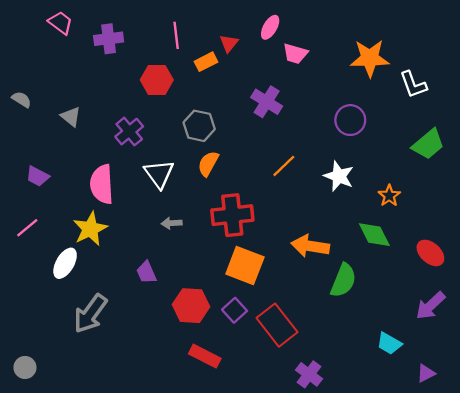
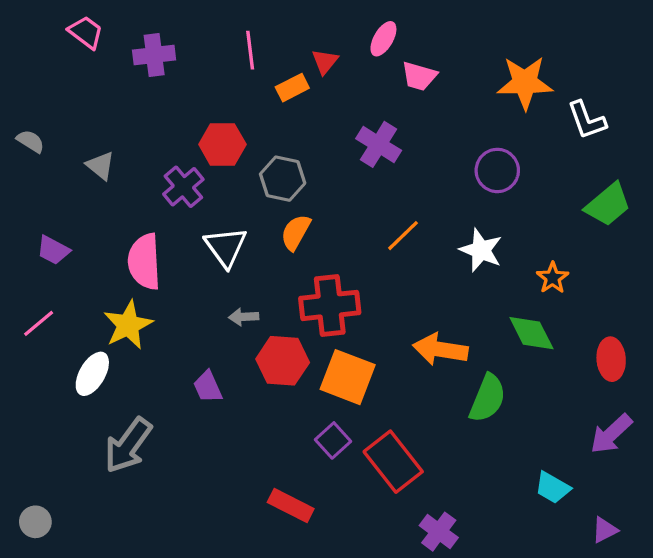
red hexagon: (157, 80) -> (222, 144), moved
red ellipse: (430, 253) -> (611, 359), turned 44
red hexagon: (191, 306) -> (283, 361), moved

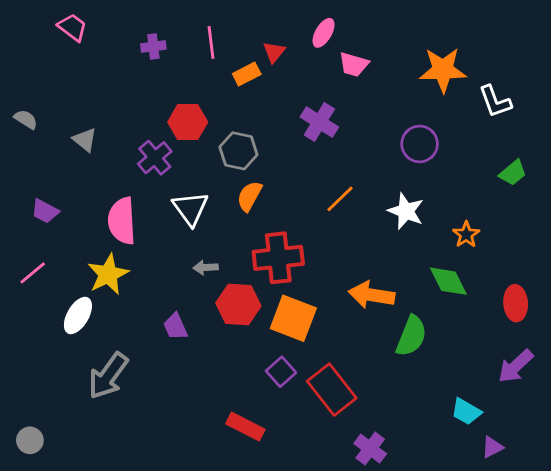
purple cross: (154, 55) -> (153, 47), moved, size x0.7
green trapezoid: (608, 205) -> (513, 173), size x0.7
purple triangle: (605, 530) -> (492, 447), moved

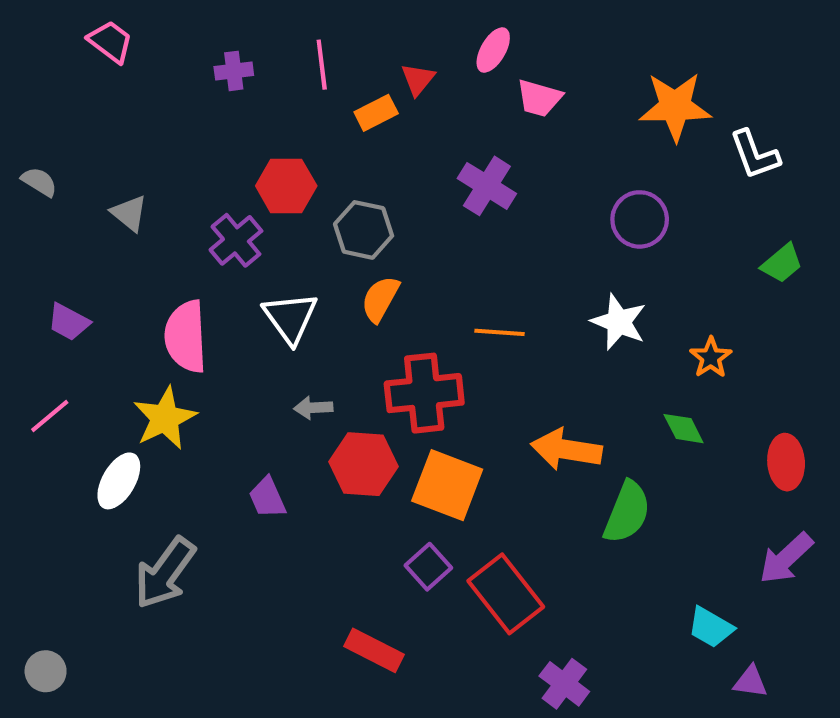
orange line: (340, 199) -> (499, 332), moved, turned 48
green diamond: (448, 281) -> (684, 429), size x0.7
purple triangle: (492, 447) -> (750, 682), turned 35

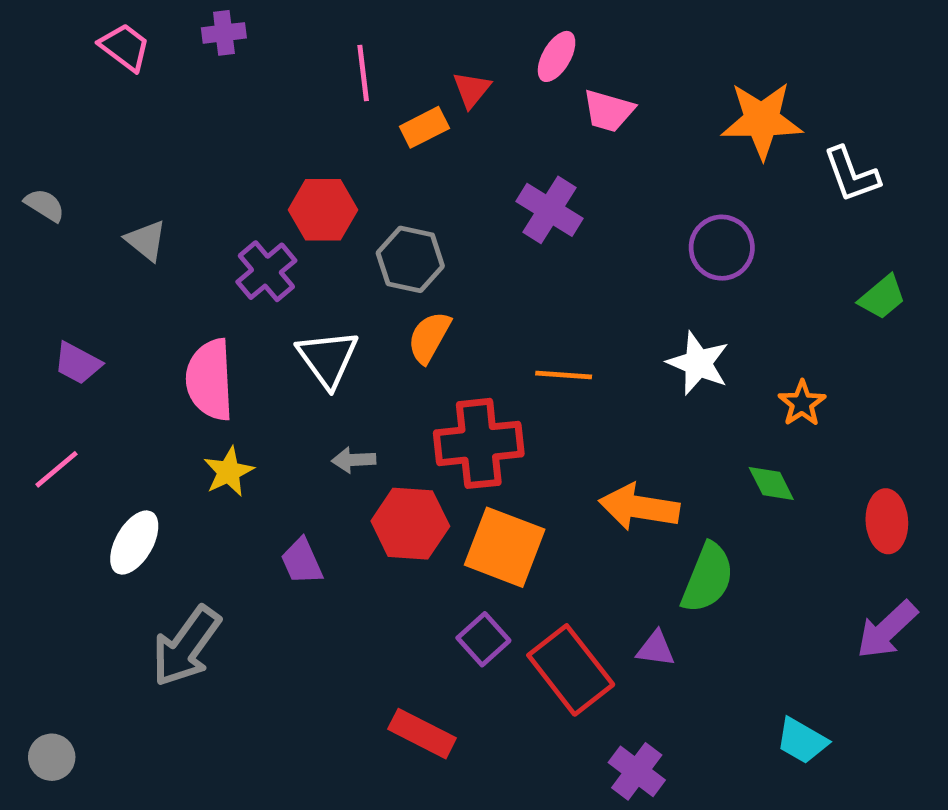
purple cross: (234, 71) -> (224, 33), moved
yellow star: (165, 418) -> (229, 472), moved, size x0.7
cyan trapezoid: (711, 627) -> (802, 741), moved
purple triangle: (750, 682) -> (656, 649), moved

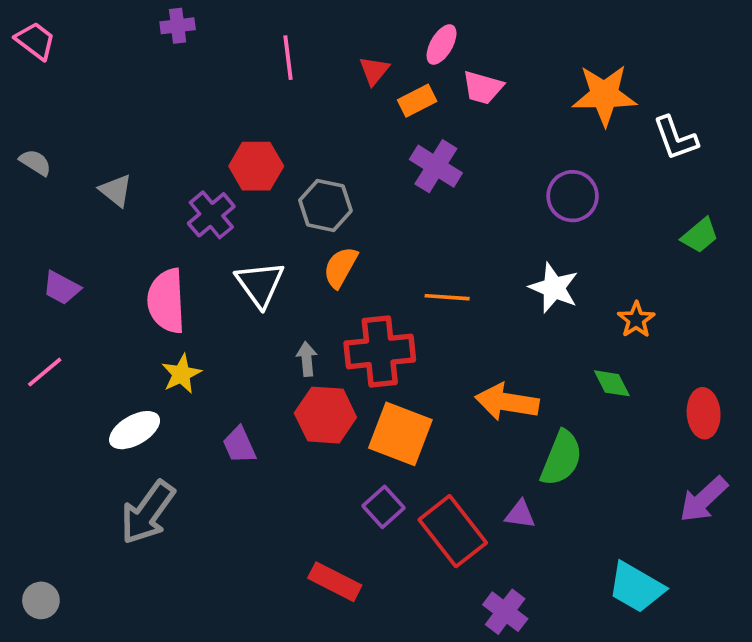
pink trapezoid: (125, 47) -> (35, 41), moved
orange rectangle: (424, 127) -> (417, 101), moved
gray arrow: (354, 460) -> (307, 359), moved, turned 88
white ellipse: (134, 543) -> (135, 430), moved, turned 30
cyan trapezoid: (802, 741) -> (636, 587), size x1.4

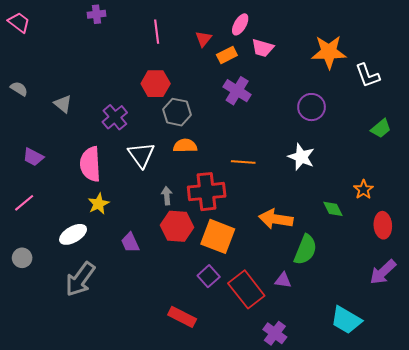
red hexagon: (256, 166) -> (156, 84), moved
orange semicircle: (340, 267) -> (185, 146), turned 60
orange star: (636, 320) -> (363, 190), moved
gray circle: (41, 600) -> (22, 258), moved

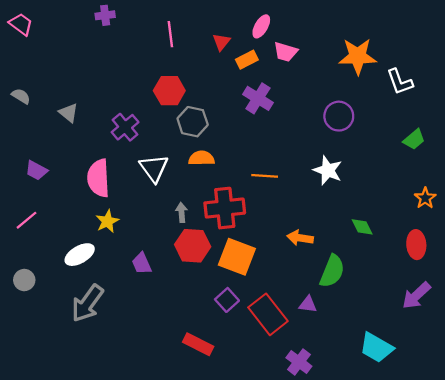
orange star: (363, 190) -> (425, 198), moved
orange arrow: (276, 219) -> (300, 238), size x0.7

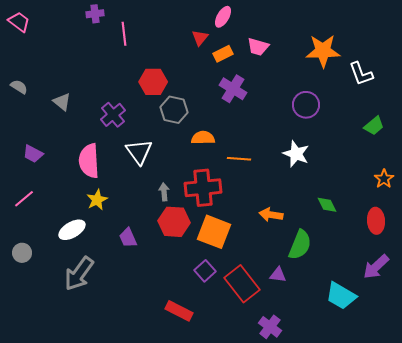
pink ellipse: (261, 26) -> (223, 17), moved
pink line: (170, 34) -> (124, 34), moved
orange semicircle: (201, 158) -> (203, 138), moved
cyan trapezoid: (376, 348) -> (341, 296), moved

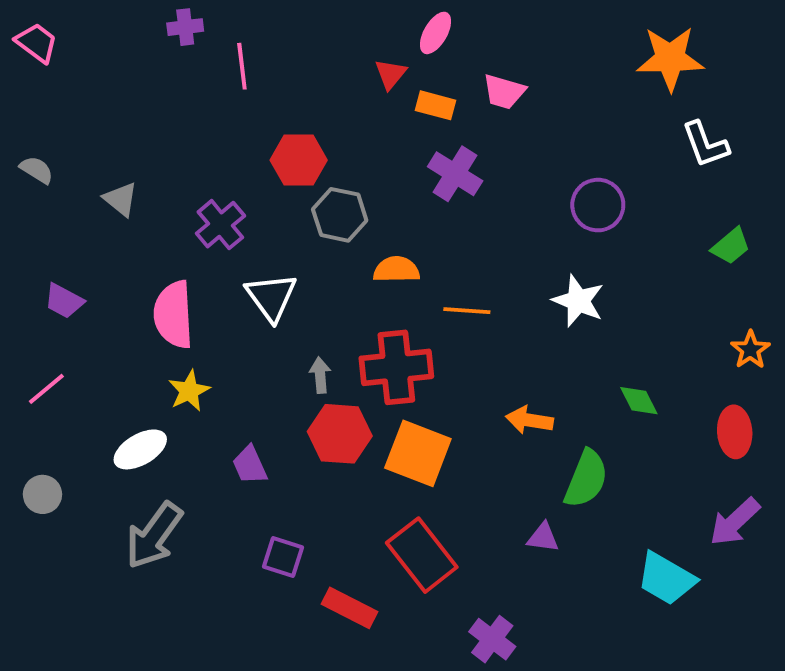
orange star: (323, 51) -> (670, 58), moved
orange rectangle: (223, 54) -> (436, 105), turned 42
purple square: (205, 271) -> (283, 557), moved, turned -30
red rectangle: (242, 284) -> (422, 555), moved
purple cross: (270, 327) -> (492, 639), moved

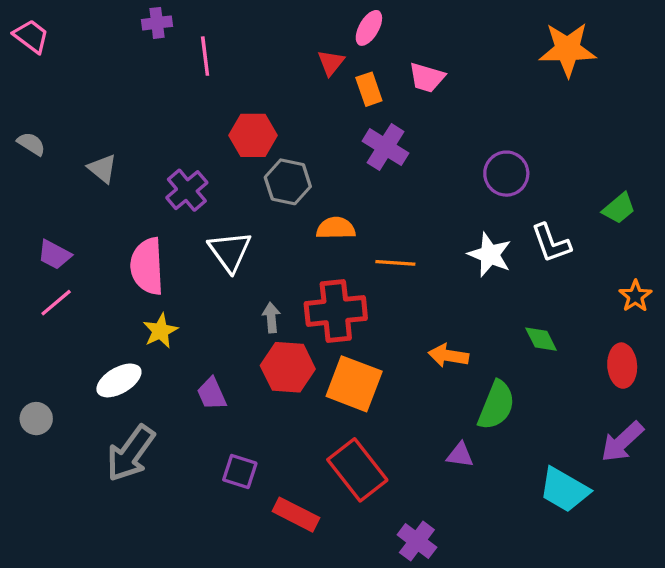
orange rectangle: (436, 105) -> (369, 89), turned 56
white L-shape: (705, 144) -> (551, 243), moved
pink line: (46, 389) -> (56, 303), moved

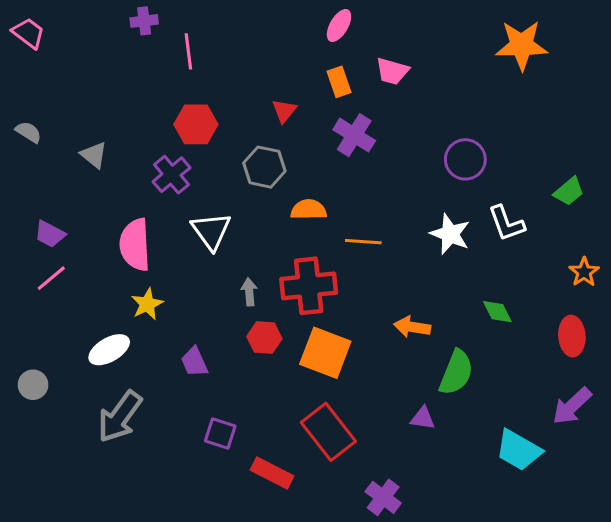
red triangle: (331, 63) -> (284, 111), moved
red hexagon: (253, 135) -> (196, 124), moved
red hexagon: (288, 367) -> (264, 338), size x0.7

